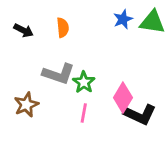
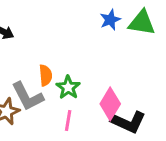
orange semicircle: (63, 28) -> (46, 75), moved
gray L-shape: (59, 74) -> (28, 96), moved, turned 44

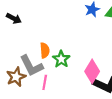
pink line: (68, 120) -> (45, 82), moved

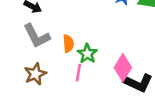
gray L-shape: (31, 66) -> (37, 36), moved
pink line: (45, 82) -> (78, 73), moved

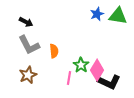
green star: (87, 54) -> (81, 65), moved
pink line: (78, 73) -> (69, 78), moved

